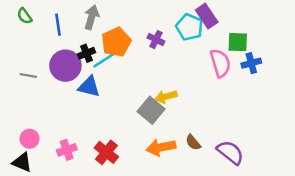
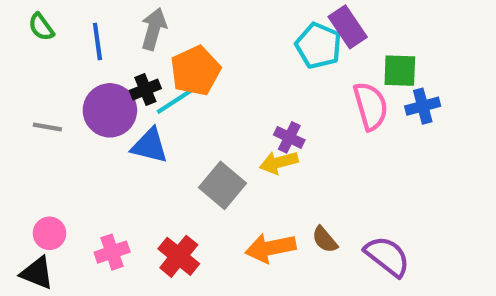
purple cross: (156, 40) -> (289, 137), moved
gray square: (151, 110) -> (223, 185), moved

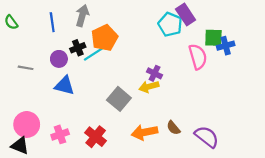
green semicircle: (41, 27) -> (11, 22), moved
blue cross: (423, 106) -> (226, 46), moved
purple circle: (110, 110) -> (59, 59), size x0.6
blue triangle: (150, 146) -> (64, 86), moved
pink circle: (49, 233) -> (27, 124), size x1.5

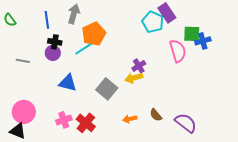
black cross: (78, 48) -> (55, 42), moved, turned 32
purple cross: (154, 73) -> (139, 66), turned 32
blue triangle: (64, 86) -> (68, 83), moved
orange arrow: (144, 132) -> (130, 119), size x0.6
pink cross: (60, 134) -> (64, 120), moved

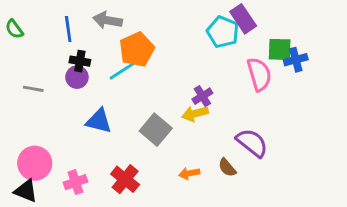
gray arrow: (74, 14) -> (108, 20), turned -96
pink cross: (64, 120) -> (76, 182), moved
purple semicircle: (186, 123) -> (252, 143), moved

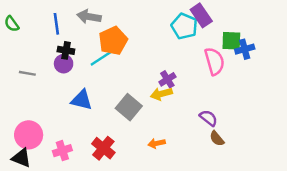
purple semicircle: (252, 143) -> (208, 118), size x0.7
brown semicircle: (227, 168) -> (217, 139), moved

